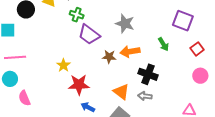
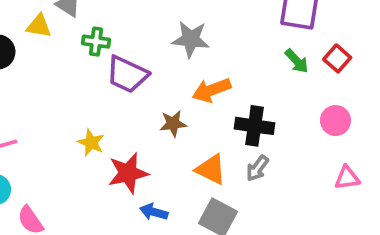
green arrow: (163, 44) -> (297, 61), moved
brown star: (109, 57) -> (173, 124), moved
pink circle: (200, 76) -> (335, 121), moved
gray arrow: (145, 96) -> (257, 168), turned -48

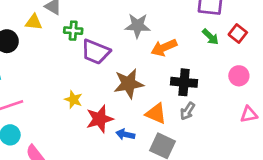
orange arrow: (212, 90) -> (164, 48), moved
brown star: (173, 124) -> (129, 84), size x1.6
blue arrow: (154, 212) -> (125, 134), moved

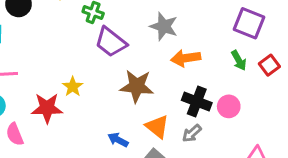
pink circle: (239, 76) -> (229, 106), moved
red star: (100, 119) -> (47, 108), moved

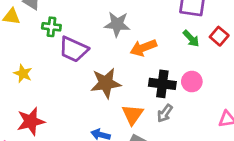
yellow star: (73, 87) -> (23, 74), moved
orange triangle: (157, 127) -> (133, 115), turned 40

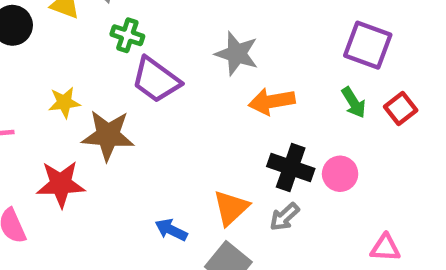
yellow star: (23, 74) -> (64, 102), turned 30
brown star: (106, 83) -> (108, 135), moved

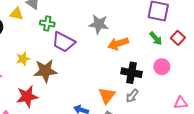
pink circle: (340, 174) -> (162, 67), moved

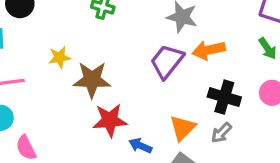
purple trapezoid: (63, 42) -> (167, 61), moved, turned 95
red star: (27, 96) -> (110, 120), moved

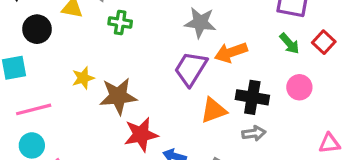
orange triangle: (183, 128) -> (214, 110), moved, turned 32
gray arrow: (221, 133) -> (254, 133), turned -135

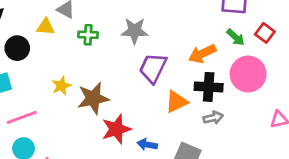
gray star: (200, 23) -> (135, 31), moved
orange arrow: (231, 52) -> (202, 54), moved
pink circle: (299, 87) -> (248, 74), size x1.6

